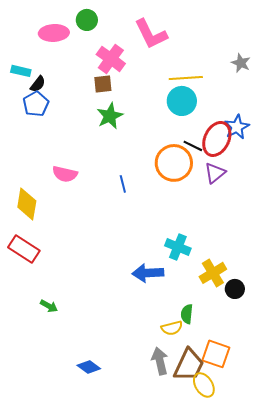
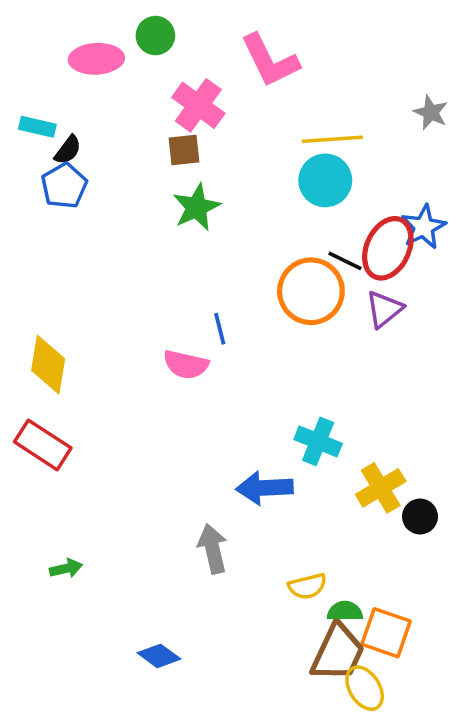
pink semicircle: (65, 174) -> (186, 365), moved
green arrow: (49, 306) -> (66, 568), moved, turned -42
green semicircle: (187, 314) -> (345, 611), moved, turned 84
gray arrow: (160, 361) -> (213, 549), moved

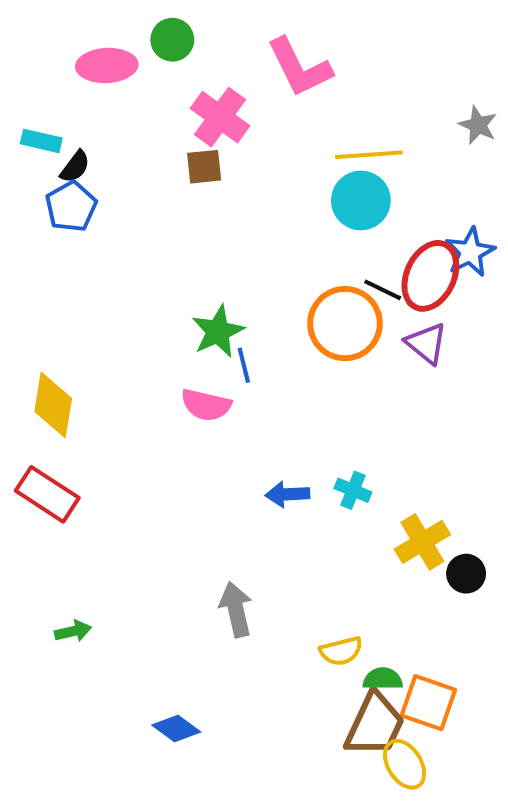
green star: (197, 207) -> (218, 331), moved
purple triangle: (384, 309) -> (426, 343), turned -42
cyan cross: (318, 441) -> (353, 490), size x0.7
blue arrow: (264, 488) -> (287, 494), moved, size x0.7

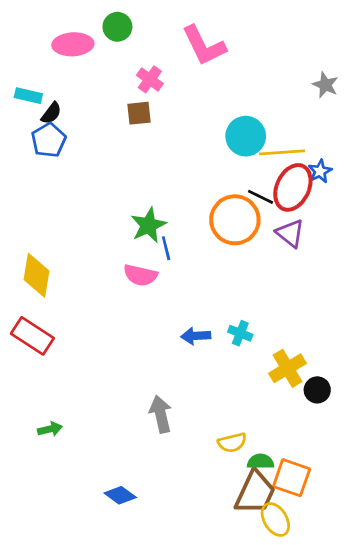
pink cross: (220, 117) -> (150, 79), size x0.7
yellow line: (369, 155) -> (282, 152), moved
blue star: (470, 252) -> (320, 171), size x0.7

